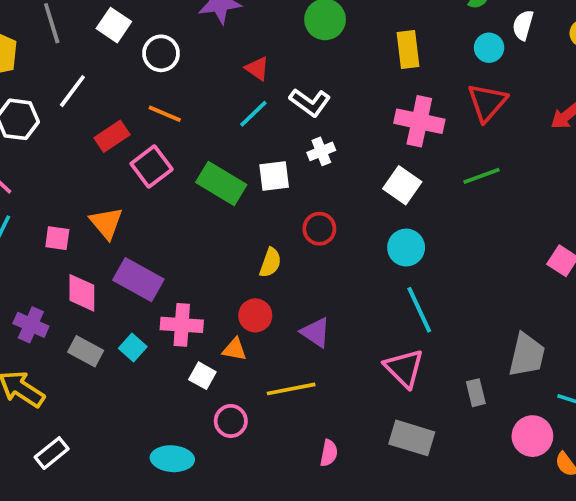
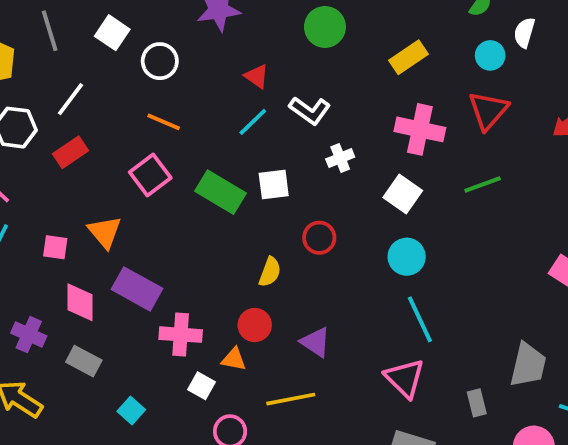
yellow rectangle: (408, 50) -> (408, 57), turned 63
red rectangle: (112, 136) -> (71, 152), moved
white cross: (321, 151) -> (340, 158), moved
cyan square: (133, 347) -> (131, 410), moved

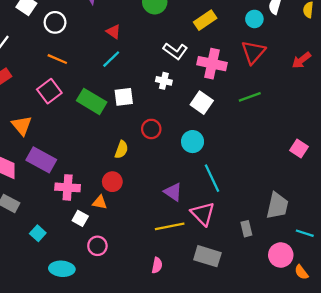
white L-shape: (310, 110) -> (175, 51), moved
white cross: (340, 158) -> (164, 81), turned 35
cyan circle: (407, 257) -> (193, 142), moved
purple triangle: (315, 342) -> (173, 192), moved
yellow line: (291, 399) -> (170, 226), moved

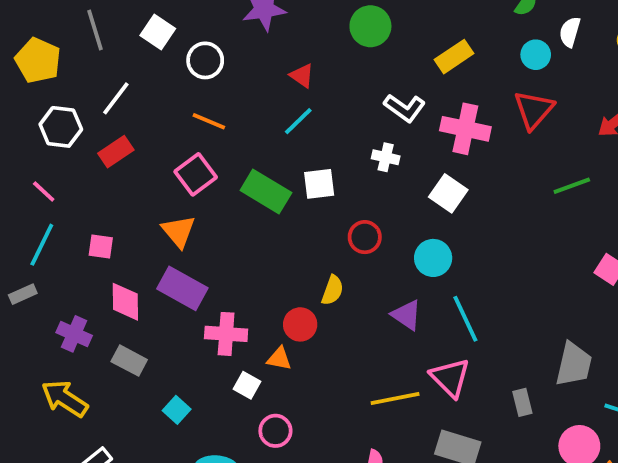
green line: (250, 97) -> (572, 186), moved
orange triangle: (22, 126) -> (179, 231), moved
yellow semicircle: (121, 150) -> (332, 290), moved
purple triangle: (173, 192) -> (407, 315), moved

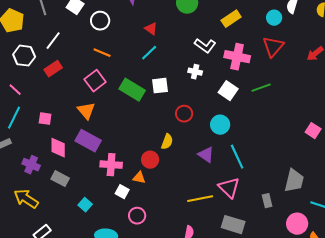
green line: (572, 186) -> (261, 88), moved

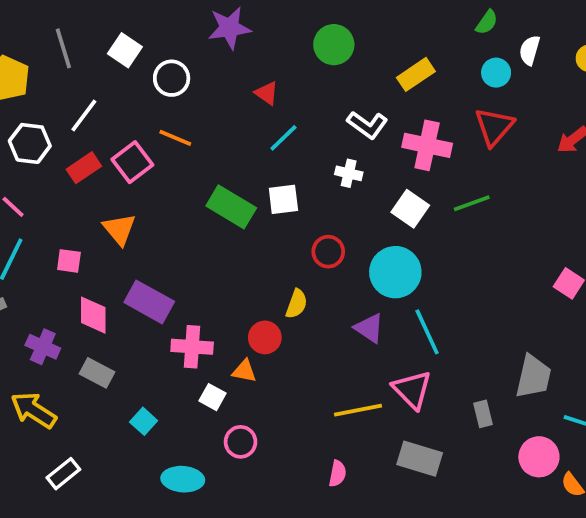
cyan line: (149, 53) -> (283, 138), moved
pink square: (95, 81) -> (132, 162), moved
orange triangle: (86, 111) -> (119, 229), moved
cyan circle: (220, 125) -> (395, 272), size x1.4

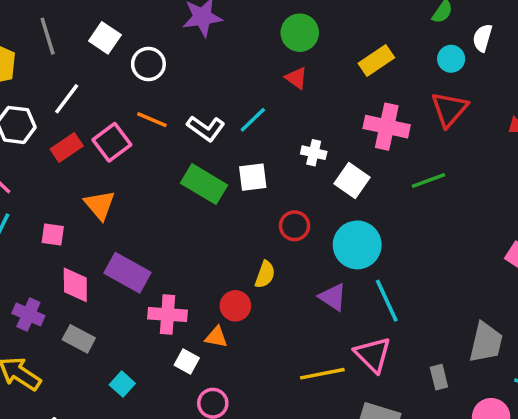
red triangle: (267, 93) -> (296, 78), moved
white L-shape: (367, 125) -> (206, 128), moved
white square: (410, 209) -> (352, 181), moved

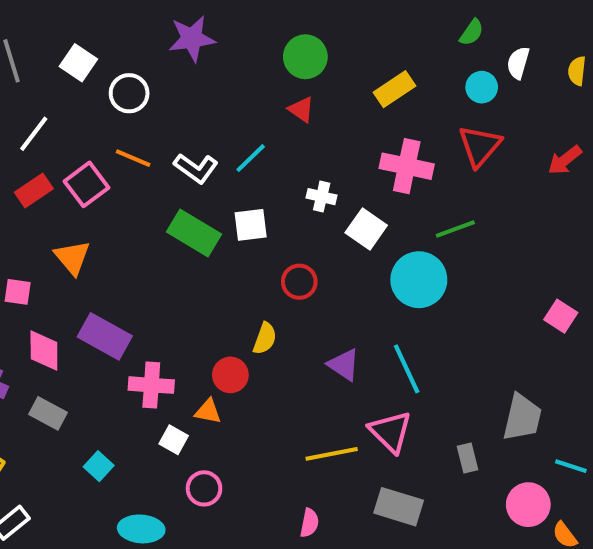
cyan circle: (357, 245) -> (419, 280), moved

